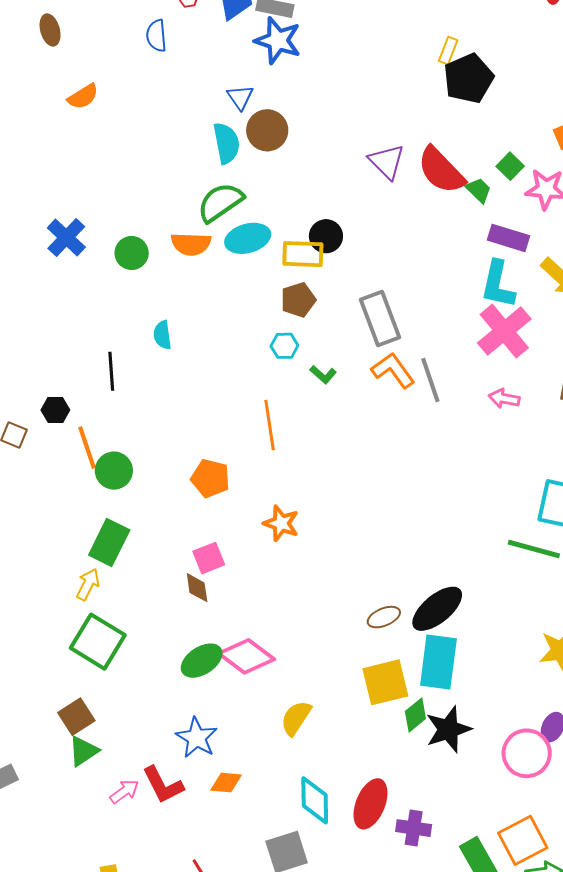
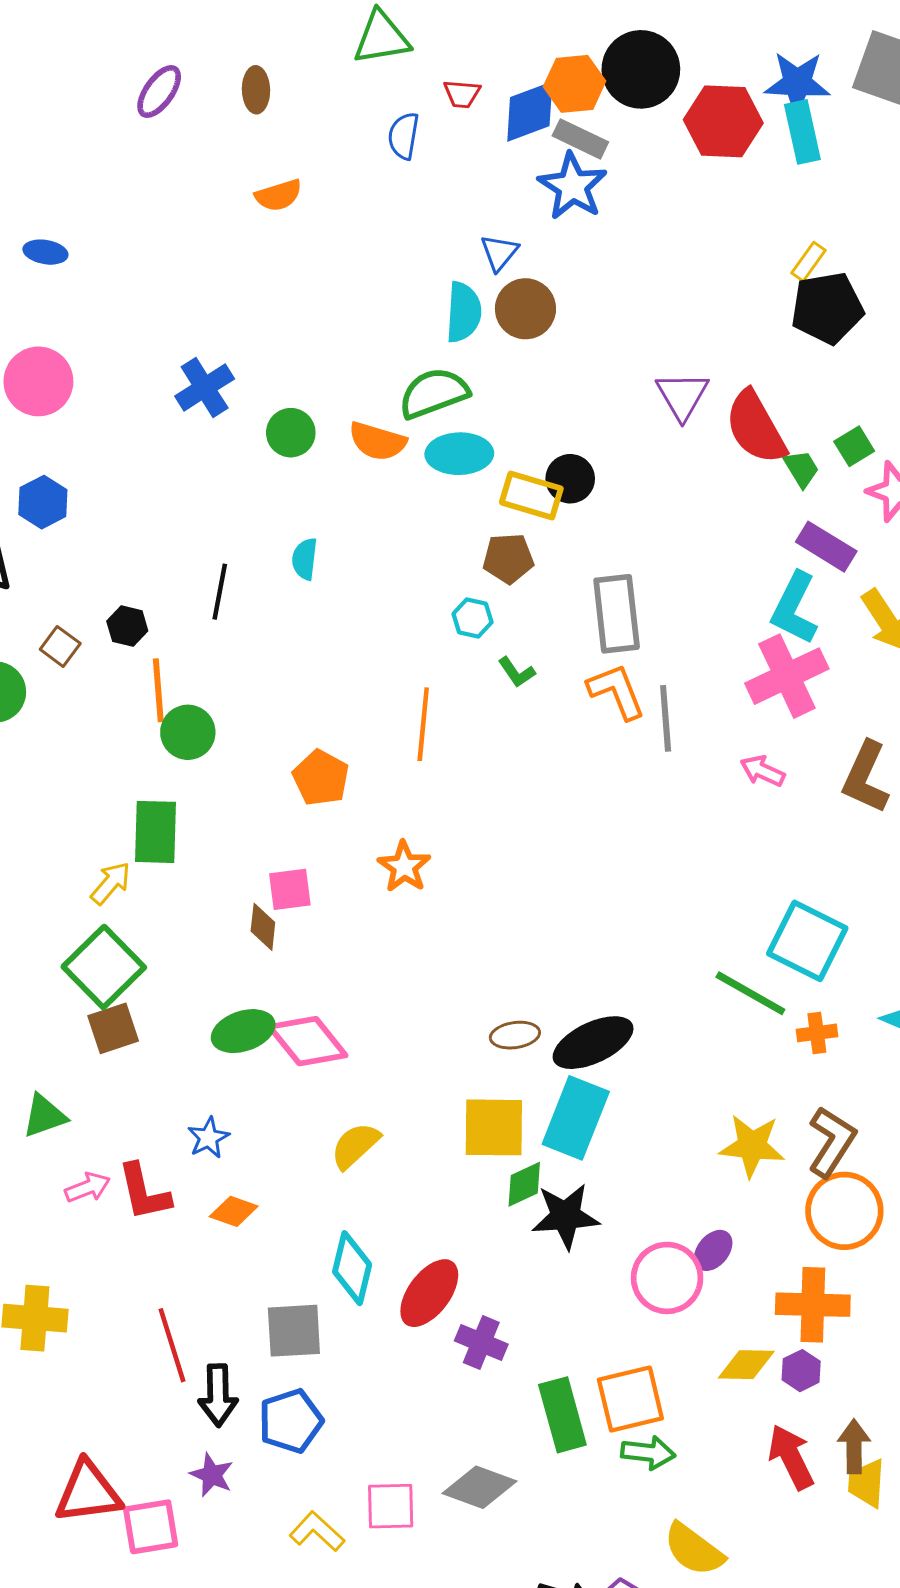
green rectangle: (109, 543) -> (155, 832), turned -39
brown square: (76, 717) -> (113, 1028), moved
blue star: (197, 738) -> (208, 1138), size x0.7

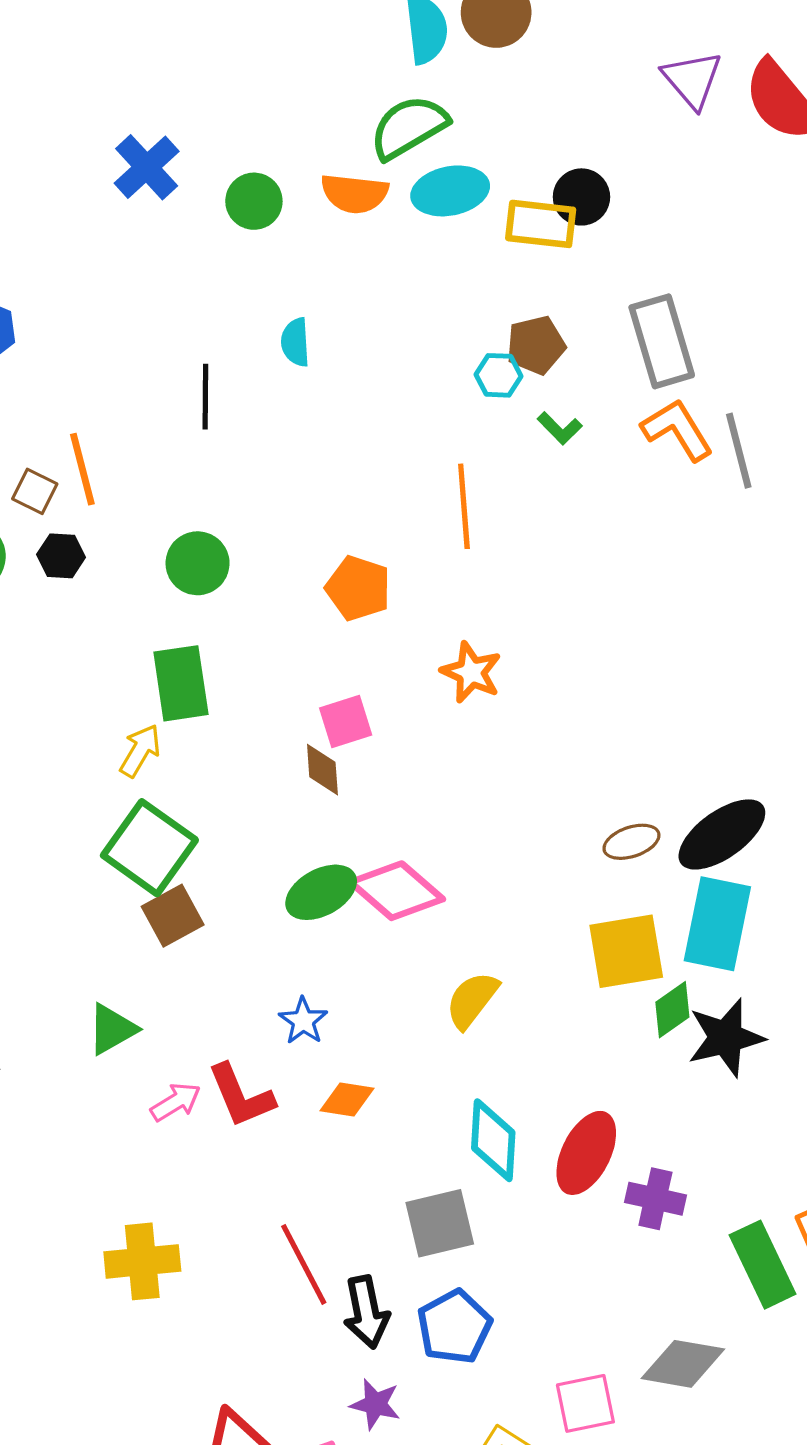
brown pentagon: (508, 558) -> (536, 345), moved
black hexagon: (127, 626) -> (61, 556), moved
orange line: (158, 690) -> (82, 469), moved

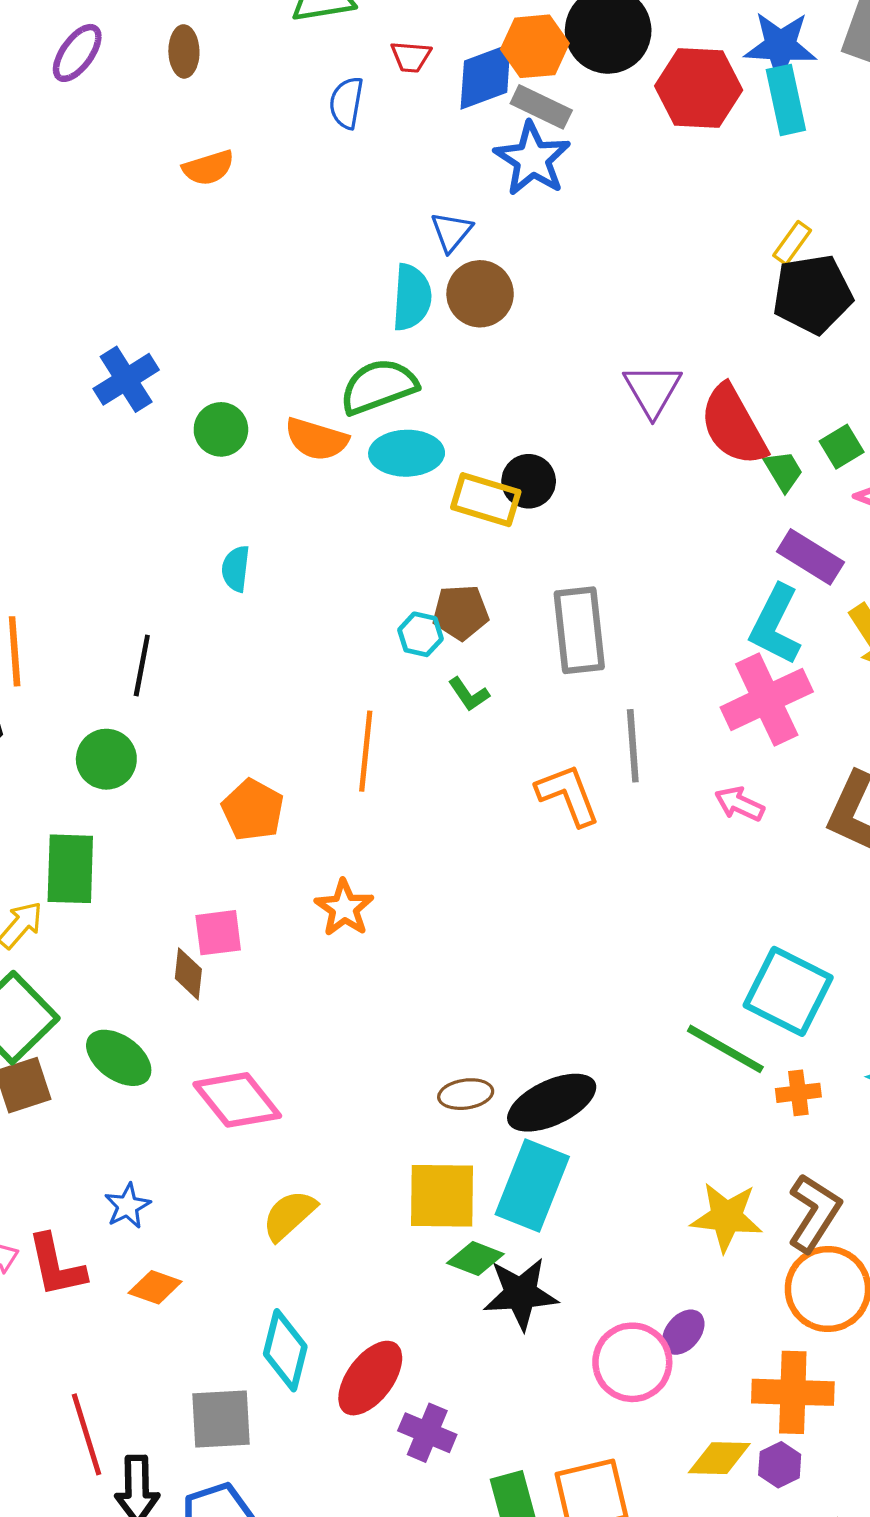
black line: (205, 397) -> (142, 666), moved
orange L-shape: (677, 430) -> (568, 795), moved
green ellipse: (321, 892) -> (119, 1058), moved, turned 54
green diamond: (672, 1010) -> (475, 1258), turned 46

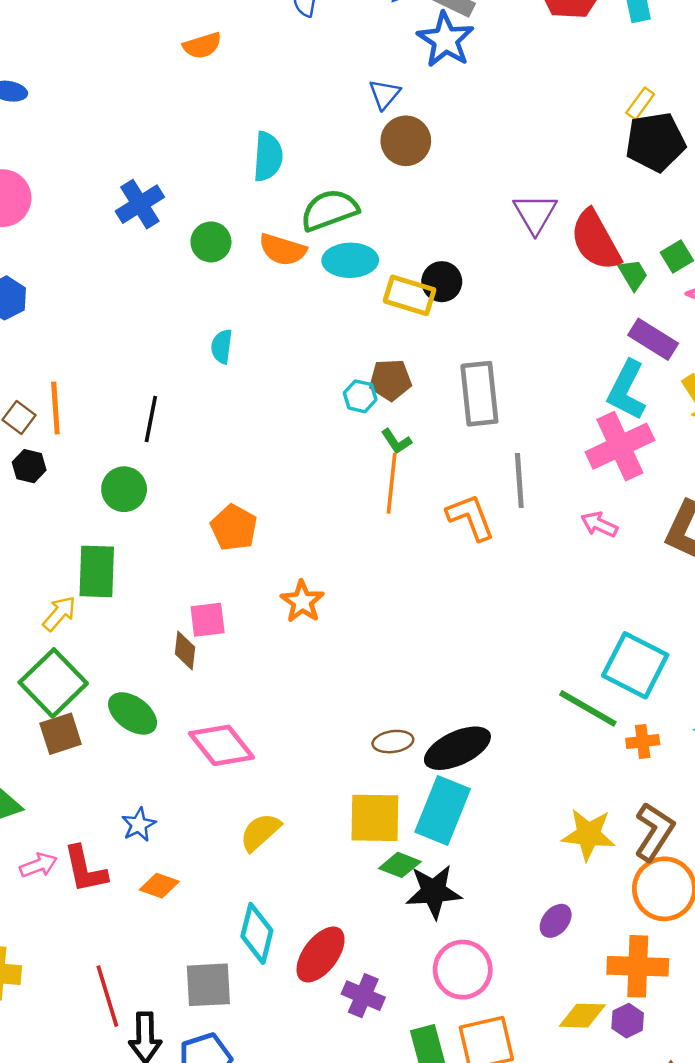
cyan semicircle: (412, 297) -> (268, 157), moved
orange line: (366, 751) -> (392, 483), moved
pink circle: (632, 1362) -> (463, 970), moved

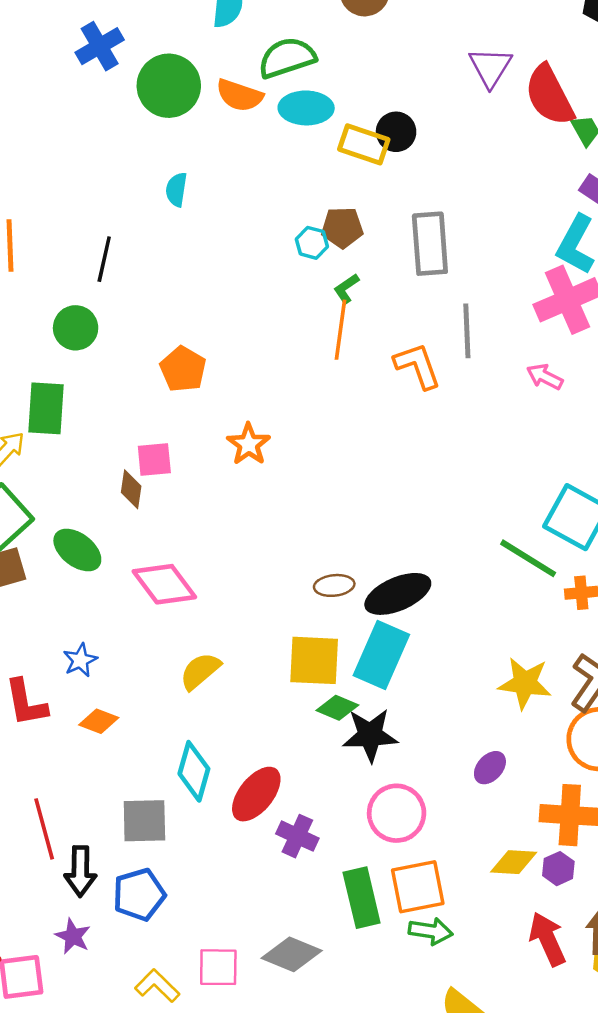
green circle: (211, 242) -> (169, 86), size x1.6
green L-shape: (396, 441) -> (346, 288), turned 88

